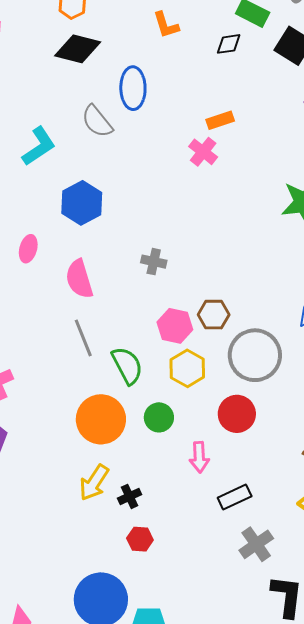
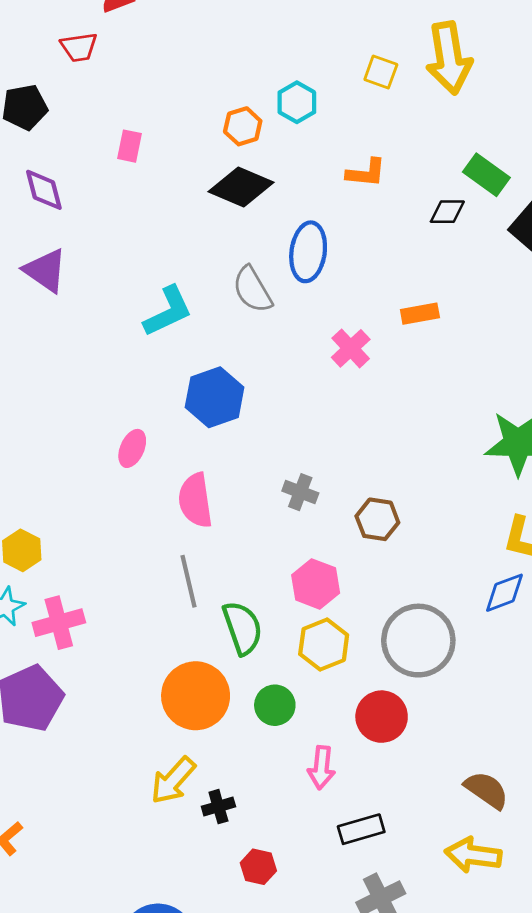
orange L-shape: (166, 25) -> (366, 173), turned -76
pink cross: (203, 152) -> (351, 348), moved
brown hexagon: (214, 315) -> (377, 519), moved
red hexagon: (140, 539) -> (258, 867), moved

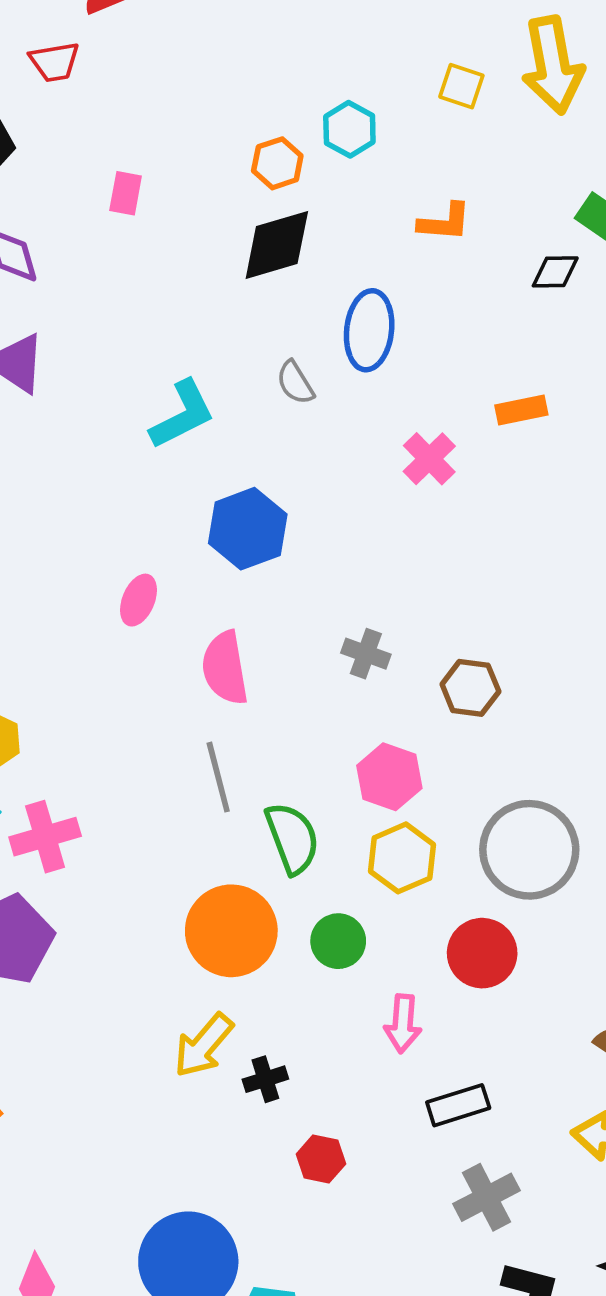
black diamond: (241, 187) -> (277, 245), turned -38
gray semicircle: (252, 290) -> (295, 383), size x0.7

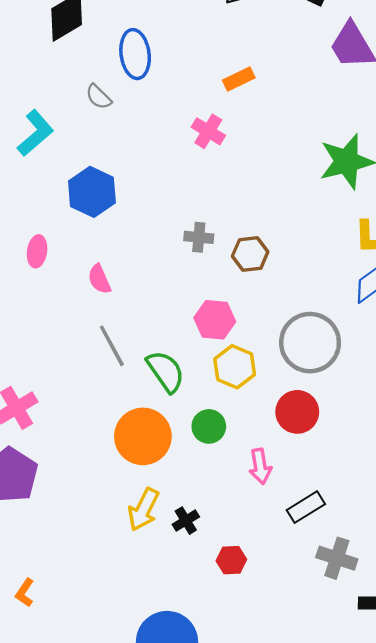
pink cross: (429, 459) -> (208, 131), moved
gray cross: (366, 654) -> (199, 237), moved
pink semicircle: (225, 668) -> (99, 279), size x0.7
gray cross: (487, 1197) -> (337, 558), turned -30

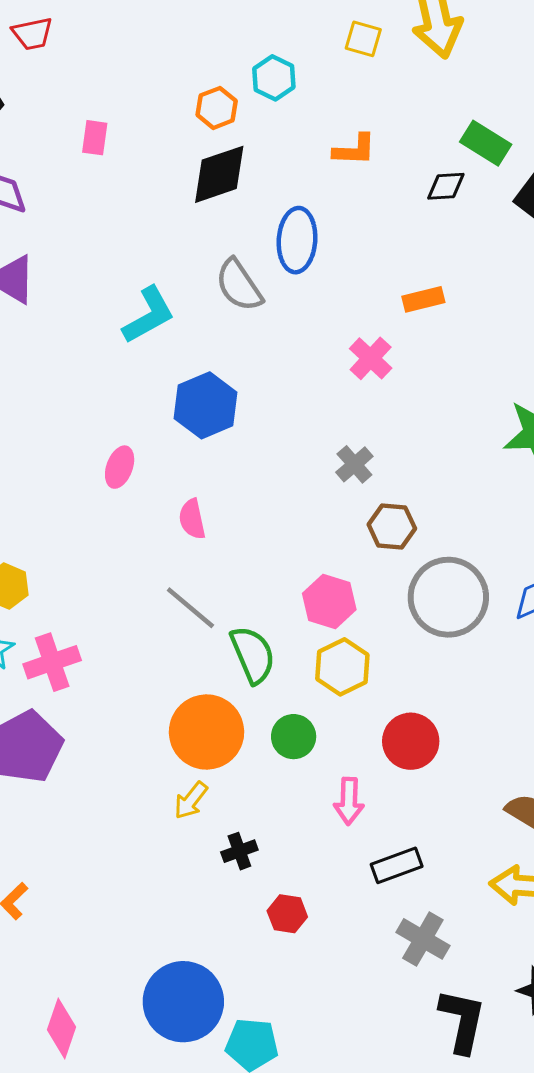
gray semicircle: (99, 97) -> (239, 285), size x1.5
gray cross: (199, 237) -> (354, 464), moved, turned 32
gray circle: (310, 343) -> (448, 597), moved
gray line: (112, 346) -> (190, 608), turned -33
yellow arrow: (143, 510) -> (191, 800), moved, size x0.7

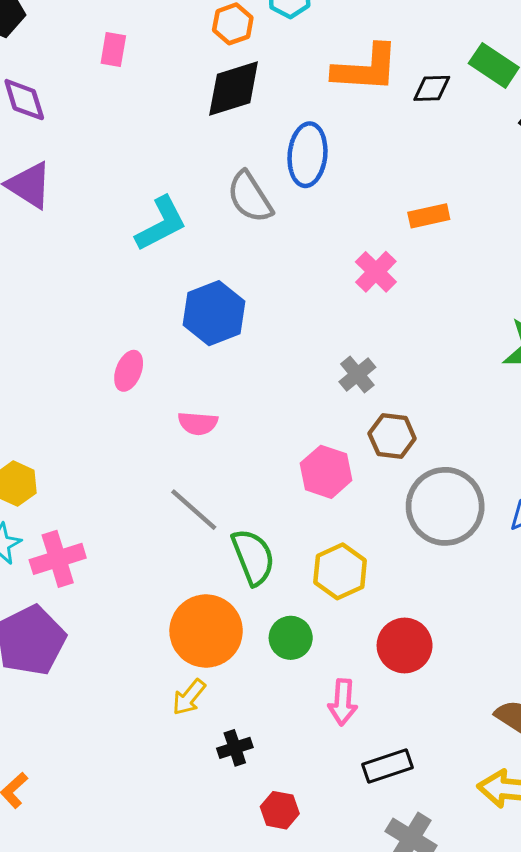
orange L-shape: (354, 150) -> (366, 68), size x1.6
black diamond: (446, 186) -> (432, 88), moved
pink semicircle: (192, 519) -> (198, 423), turned -75
pink hexagon: (329, 601) -> (326, 472), moved

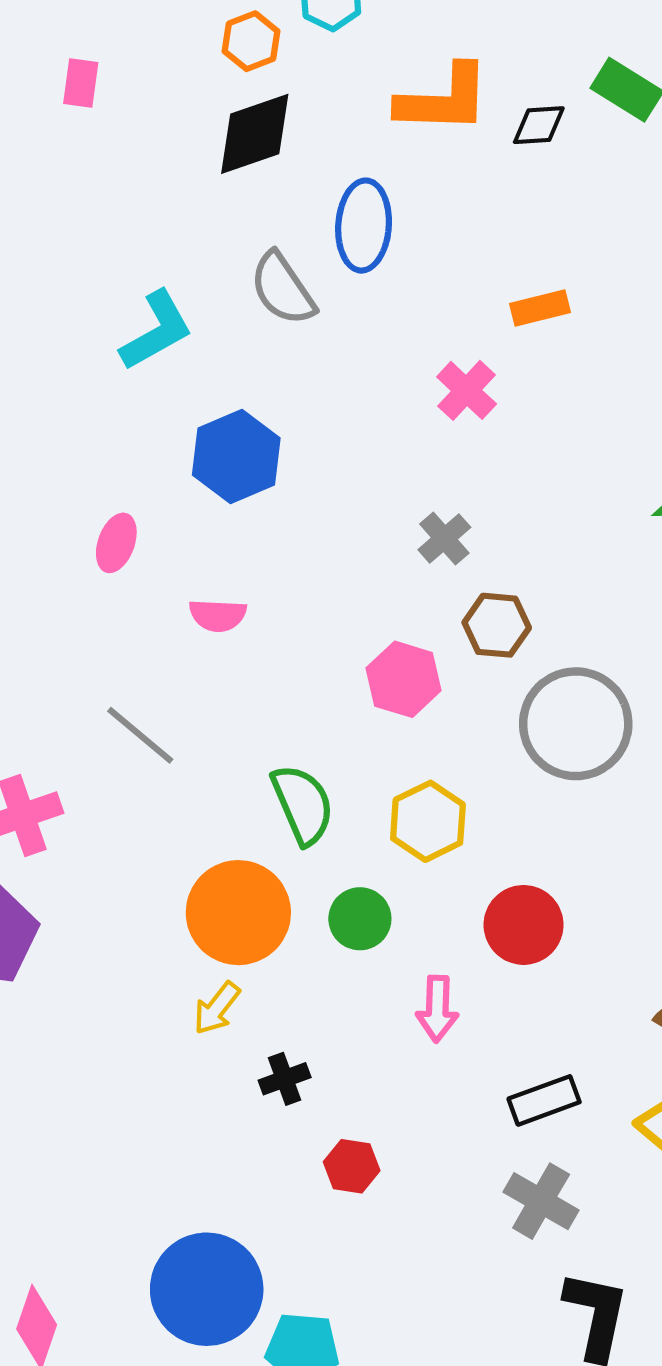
gray line: (194, 510) -> (140, 735), moved
black rectangle: (388, 766) -> (544, 1100), moved

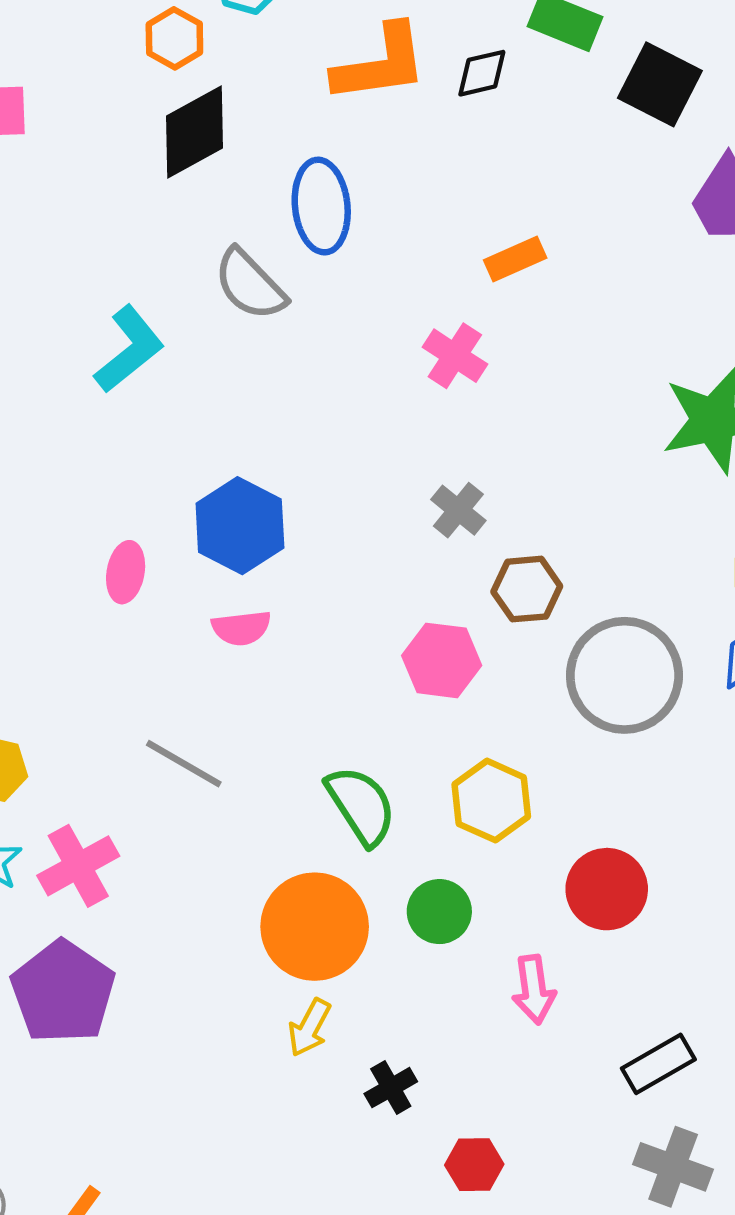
blue hexagon: (236, 457) -> (240, 526), moved

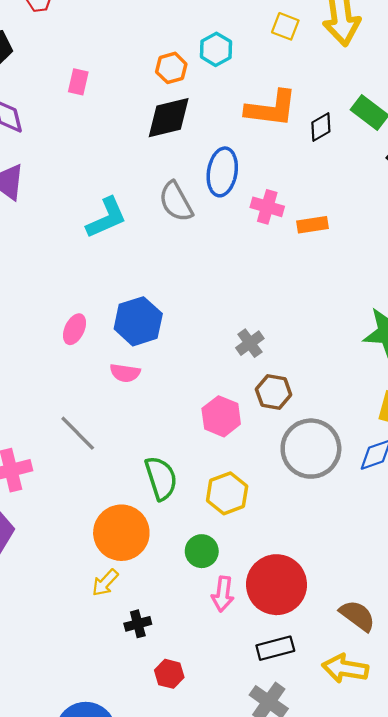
black diamond: (482, 73) -> (321, 127), turned -32
pink cross: (455, 356) -> (267, 207), moved, turned -32
red circle: (607, 889) -> (277, 585), moved, size x1.4
green circle: (439, 912) -> (202, 551), moved

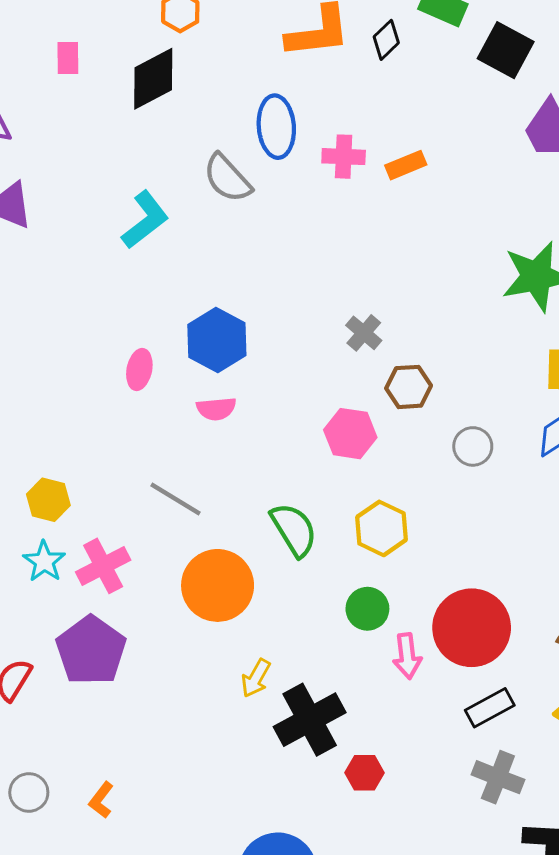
black diamond: (169, 118) -> (153, 79), moved
gray circle: (311, 449) -> (473, 446), size x0.5
orange circle: (121, 533) -> (218, 585), moved
black cross: (138, 624) -> (310, 720), size x2.0

